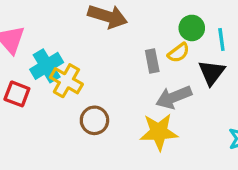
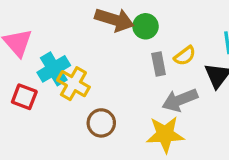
green circle: (192, 28) -> (146, 26), moved

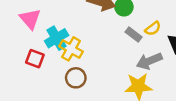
gray rectangle: (159, 64) -> (134, 35), turned -42
brown circle: (101, 123) -> (76, 78), moved

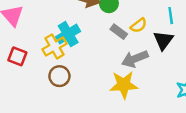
cyan cross: (57, 38) -> (68, 34), moved
yellow cross: (71, 49) -> (55, 46), turned 30

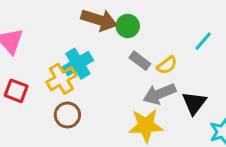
cyan line: (171, 16) -> (203, 41), turned 49
yellow semicircle: (139, 25) -> (167, 65), moved
black triangle: (163, 40) -> (194, 103), moved

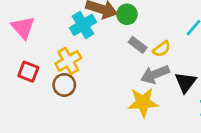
cyan cross: (78, 64) -> (83, 25), moved
brown circle: (67, 115) -> (64, 85), moved

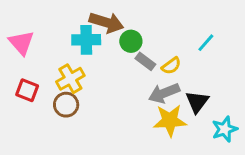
green circle: (127, 14) -> (131, 41), moved
cyan cross: (83, 25) -> (86, 40), turned 30
yellow star: (143, 102) -> (170, 121), moved

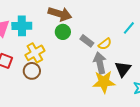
cyan cross: (86, 40) -> (22, 26), moved
green circle: (131, 41) -> (63, 32), moved
gray arrow: (164, 93) -> (100, 63), turned 100

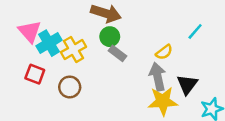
cyan cross: (22, 26) -> (49, 43), moved, turned -30
gray rectangle: (87, 41) -> (118, 53), moved
yellow cross: (35, 53) -> (74, 50), moved

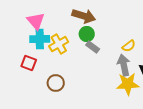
pink triangle: (30, 31) -> (36, 21), moved
cyan cross: (49, 43) -> (40, 39), turned 30
brown circle: (70, 87) -> (56, 83), moved

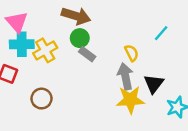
yellow semicircle: (129, 46) -> (132, 53), turned -80

